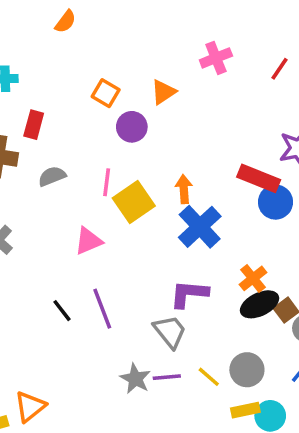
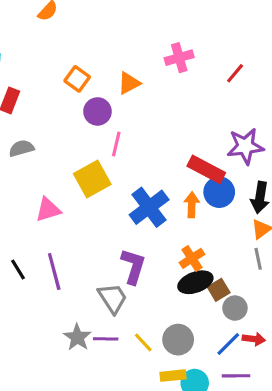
pink line: (107, 182) -> (116, 144), moved
orange arrow: (184, 189) -> (192, 205), moved
purple L-shape: (189, 294) -> (133, 266), turned 96

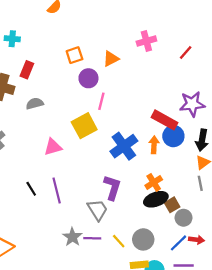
orange square: (77, 79) -> (74, 55), turned 35

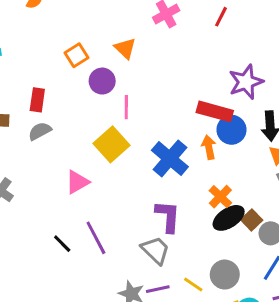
orange triangle: (111, 59) -> (125, 48), turned -35
red rectangle: (27, 70) -> (37, 100), moved

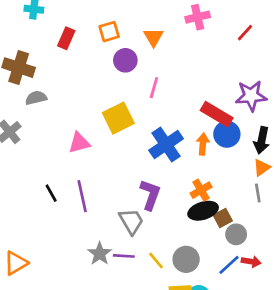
red rectangle: (37, 100) -> (66, 38), moved
pink line: (126, 107) -> (154, 88), moved
gray semicircle: (40, 131) -> (36, 98), moved

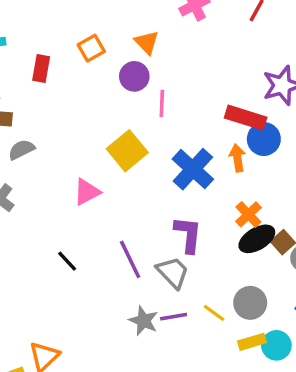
purple circle: (125, 60) -> (134, 76), moved
purple line: (82, 196) -> (130, 259), moved

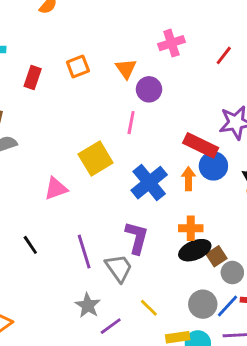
purple circle: (134, 76) -> (149, 89), moved
orange cross: (248, 214) -> (191, 228), turned 35
gray circle: (250, 303) -> (203, 304), moved
purple line: (174, 317) -> (111, 326), moved, turned -35

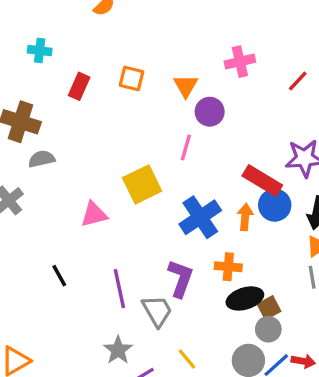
orange square: (78, 66) -> (132, 79), turned 30
orange cross: (191, 228) -> (228, 267), moved
gray circle: (232, 273) -> (268, 329), moved

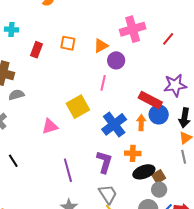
pink cross: (240, 62) -> (133, 29), size x1.4
orange triangle: (186, 86) -> (101, 46), turned 35
black line: (59, 276) -> (13, 161), moved
gray trapezoid: (157, 311) -> (108, 194), moved

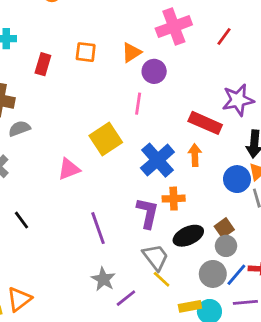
blue circle: (159, 115) -> (237, 179), moved
orange cross: (133, 153) -> (174, 199), moved
black ellipse: (144, 172) -> (188, 236), moved

